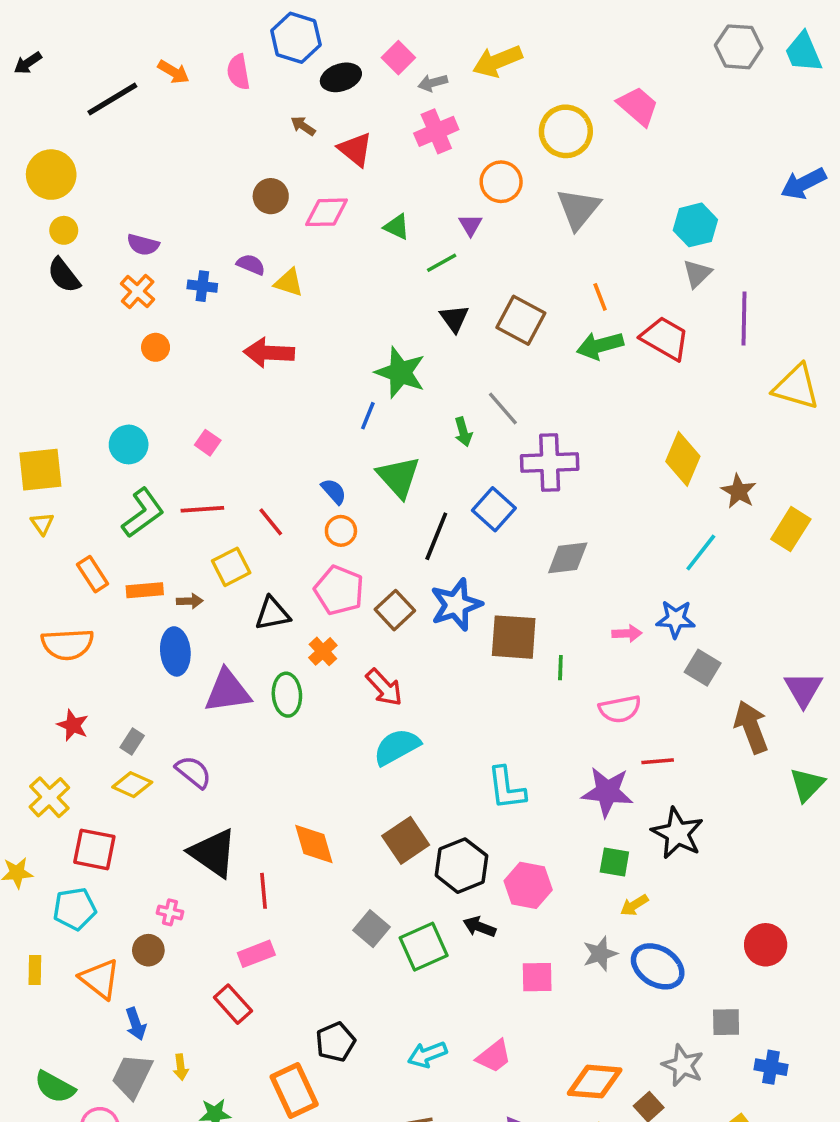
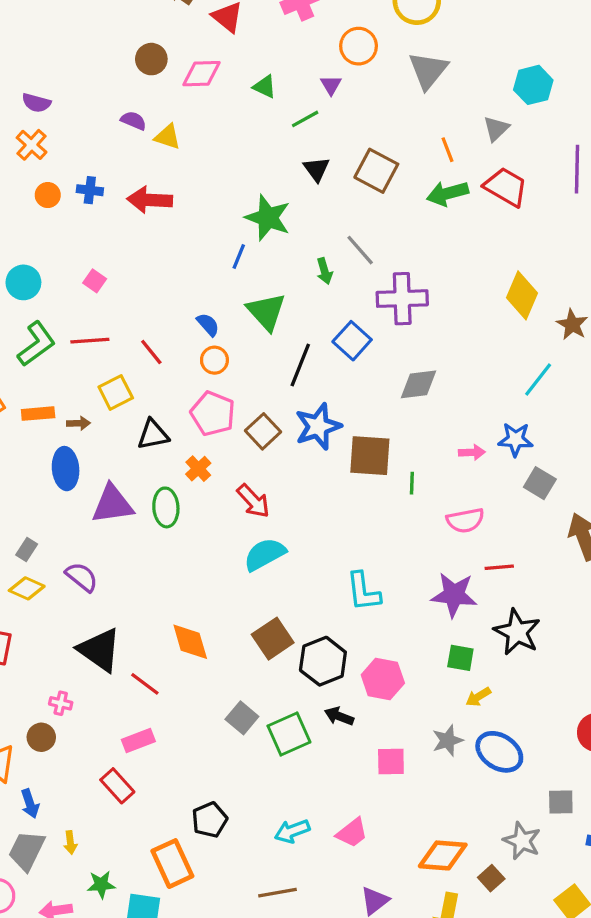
gray triangle: (697, 274) -> (496, 129), moved
blue cross: (202, 286) -> (90, 190), moved
red line: (264, 891) -> (145, 684), turned -48

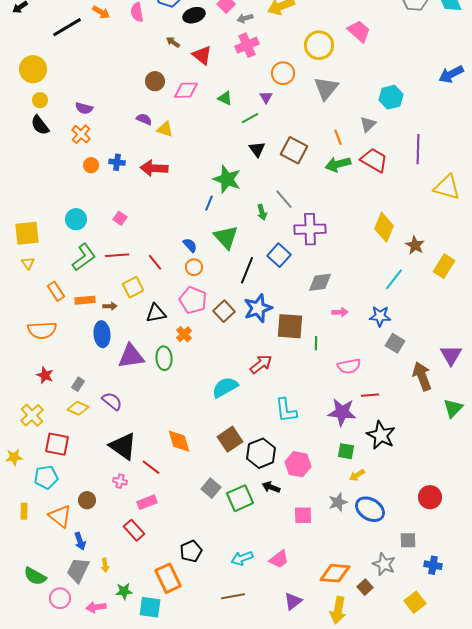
pink arrow: (472, 452) -> (340, 312), moved
red arrow: (253, 501) -> (261, 364), moved, turned -85
pink cross: (61, 703) -> (120, 481), moved

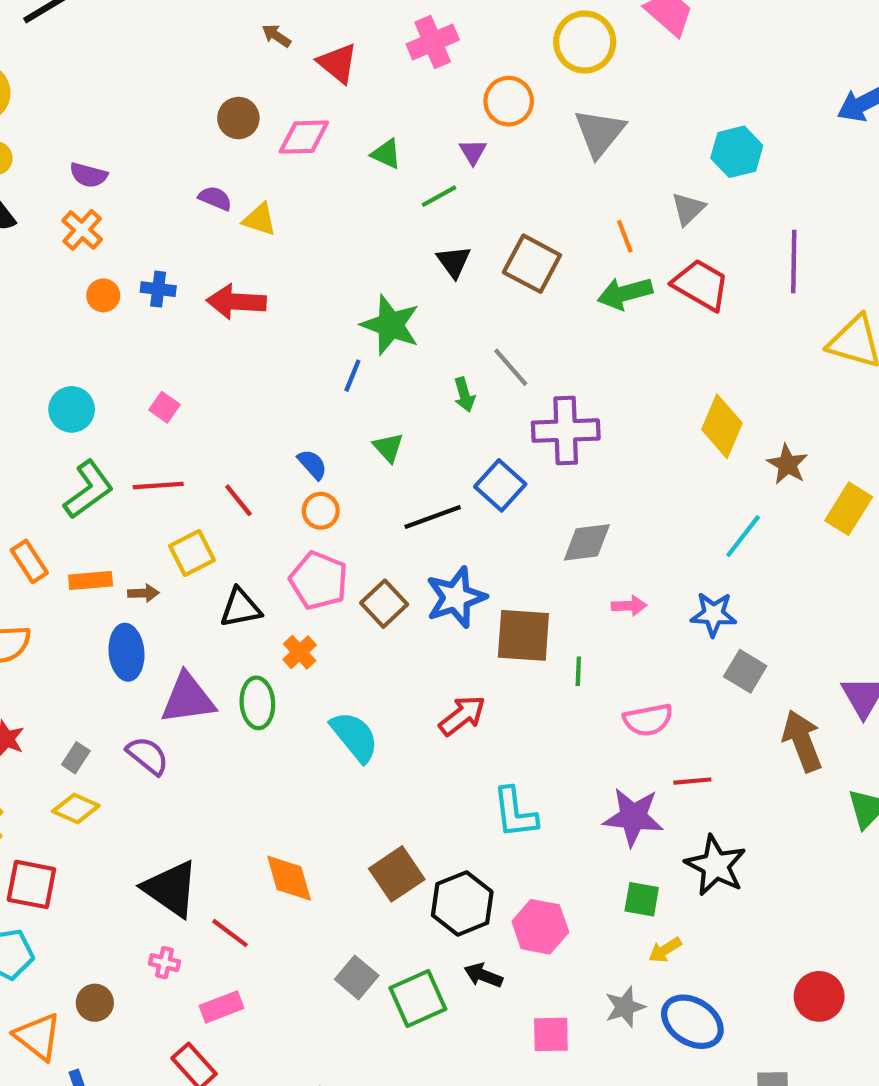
green triangle: (226, 237) -> (388, 447), size x0.6
black line: (247, 270) -> (433, 517), turned 48
cyan semicircle: (225, 387) -> (355, 737), moved, turned 80
purple semicircle: (112, 401) -> (148, 756), moved

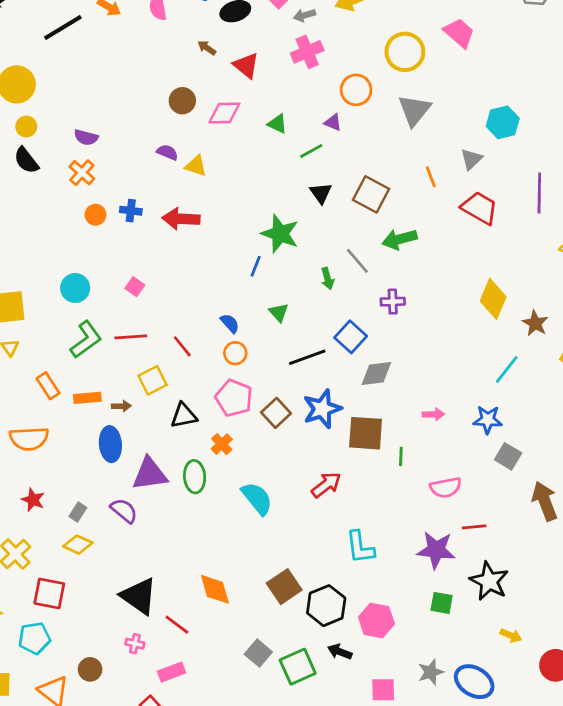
purple triangle: (473, 152) -> (333, 122), turned -36
green arrow: (625, 293) -> (399, 239), moved
purple cross: (566, 431) -> (393, 302), size x0.6
gray diamond: (587, 542) -> (376, 374), moved
yellow arrow: (665, 950) -> (511, 635), moved, turned -125

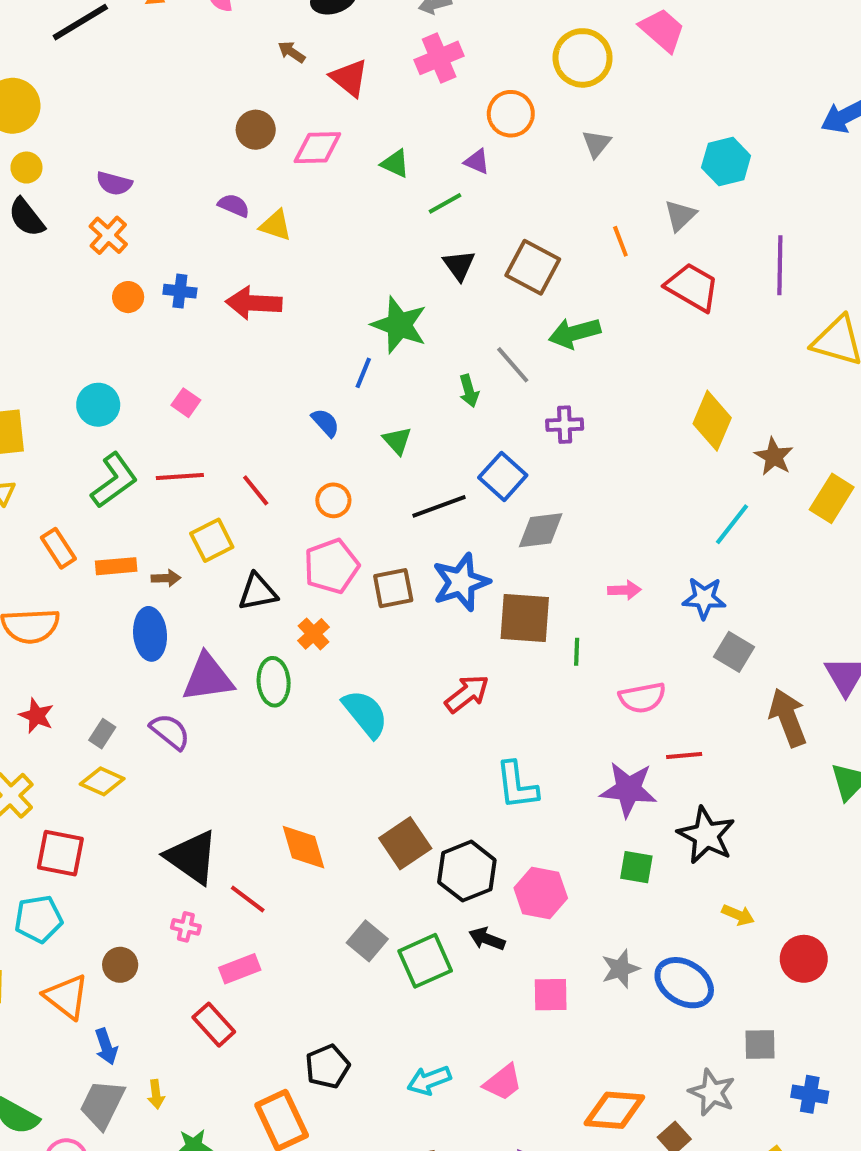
gray triangle: (414, 110) -> (596, 144), size x0.6
blue semicircle: (230, 323) -> (325, 423), moved
pink pentagon: (234, 398) -> (331, 566), turned 30
brown square: (276, 413) -> (393, 588), turned 32

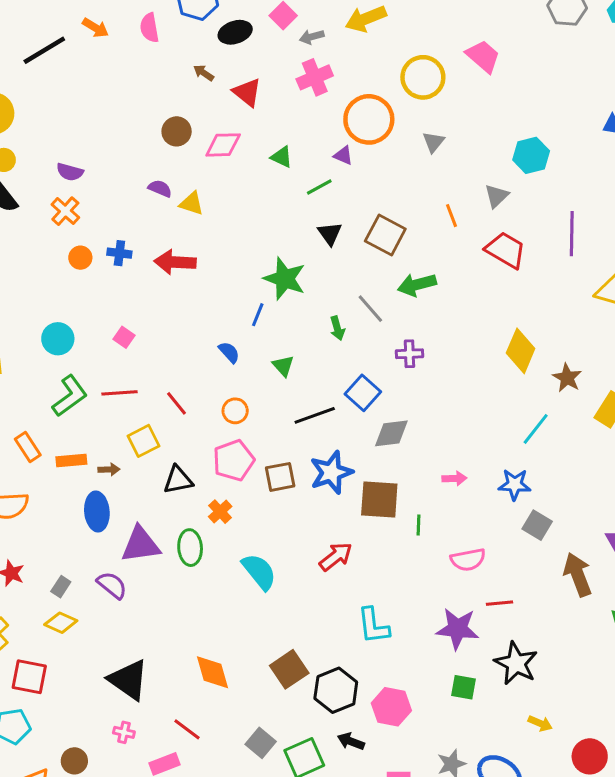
orange circle: (511, 114) -> (369, 119), size x1.4
red line: (248, 899) -> (187, 729), moved

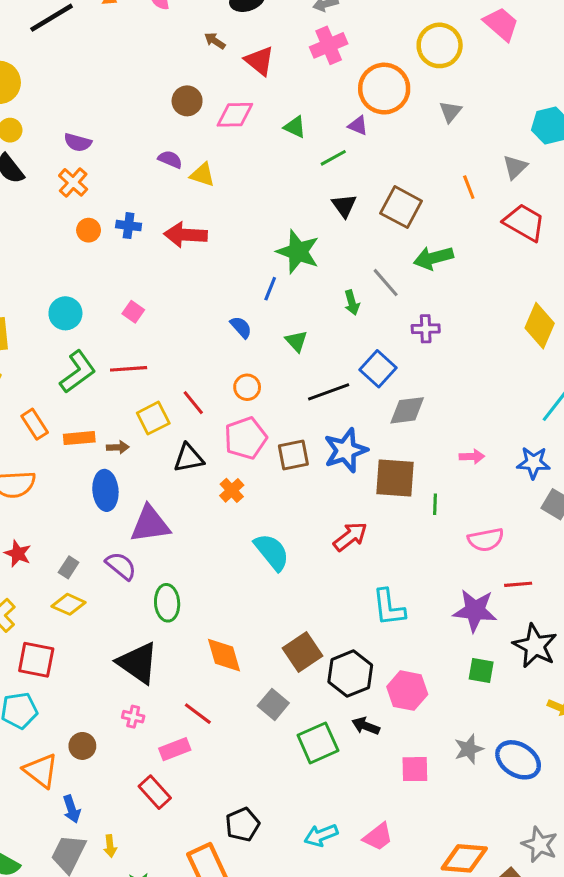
red line: (177, 403) -> (193, 403), moved
green ellipse: (190, 548) -> (167, 603), moved
gray square: (261, 743) -> (273, 704), moved

